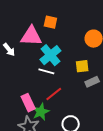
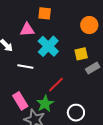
pink triangle: (31, 36) -> (27, 30), size x0.7
white line: (46, 71) -> (25, 66), moved
pink rectangle: (28, 103) -> (20, 101), moved

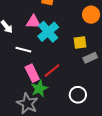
pink triangle: (27, 30) -> (33, 22), moved
pink rectangle: (20, 101) -> (32, 73), moved
white circle: (76, 113) -> (78, 95), moved

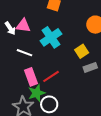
pink triangle: (33, 22) -> (23, 26), moved
yellow square: (80, 42) -> (82, 51), turned -32
white circle: (78, 95) -> (49, 104), moved

